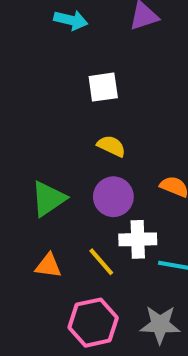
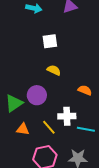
purple circle: (113, 197) -> (37, 95), moved
green triangle: (48, 199) -> (14, 103), moved

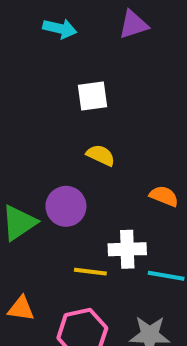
yellow line: (49, 127) -> (90, 272), turned -42
orange triangle: (23, 129) -> (21, 308), moved

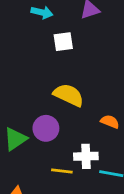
white square: (92, 96) -> (63, 42), moved
yellow semicircle: (101, 155) -> (69, 95), size x1.6

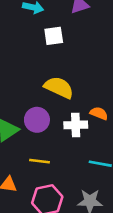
white cross: (86, 156) -> (76, 125), moved
yellow line: (62, 171) -> (40, 161), moved

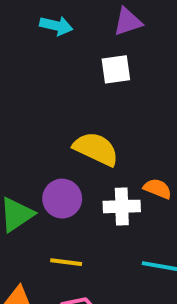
white square: (54, 36) -> (116, 69), moved

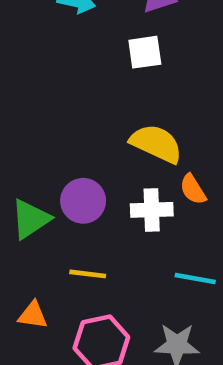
yellow semicircle: (96, 149) -> (156, 144), moved
orange semicircle: (158, 189) -> (193, 189), turned -144

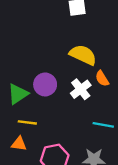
white cross: (152, 210) -> (81, 89), turned -36
yellow line: (88, 274) -> (27, 122), moved

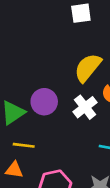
yellow semicircle: (83, 55) -> (88, 68), turned -76

